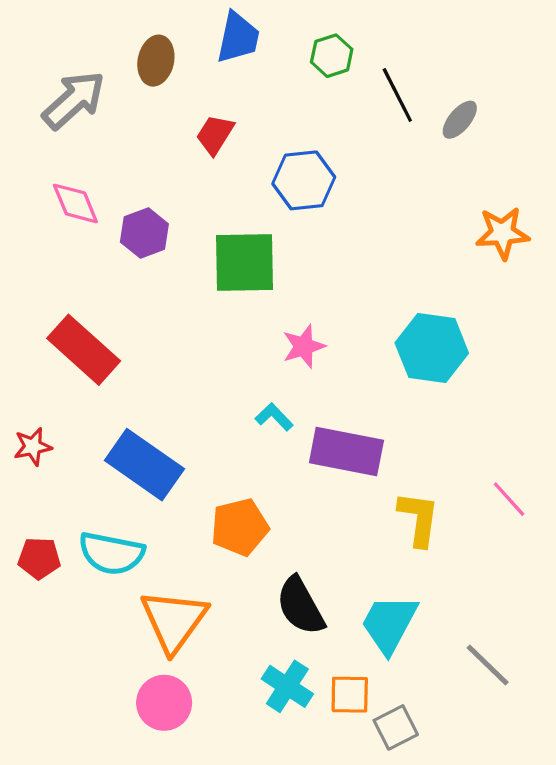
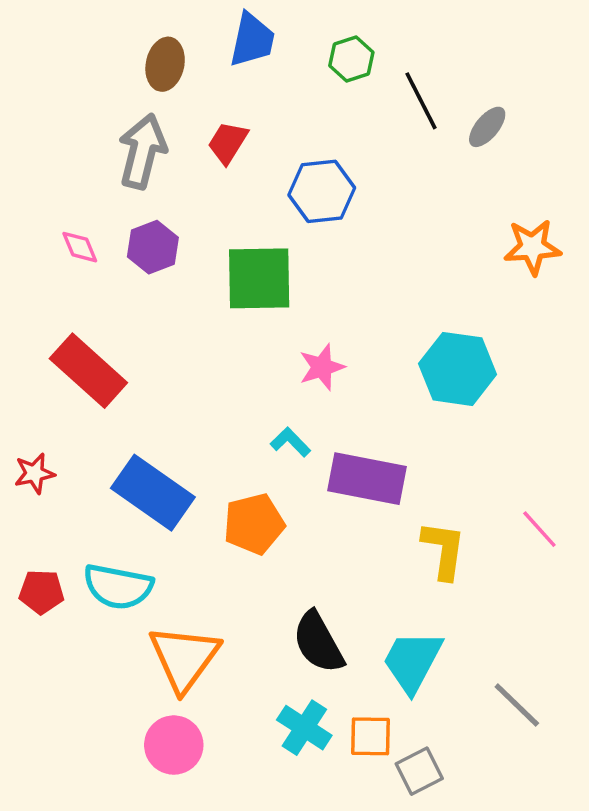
gray arrow: (74, 100) -> (142, 151), moved, turned -34
pink diamond: (75, 203) -> (80, 247), moved, size x0.7
orange pentagon: (240, 527) -> (254, 524), moved

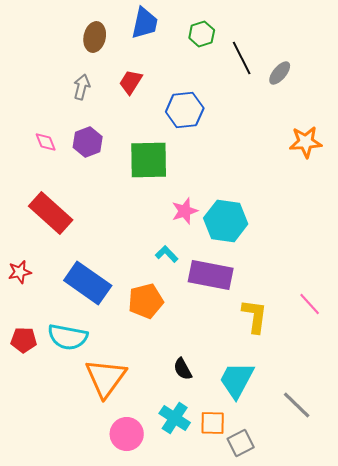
gray arrow: (142, 151) -> (82, 87), size x0.6
cyan hexagon: (458, 369) -> (226, 221), moved
black semicircle: (318, 642) -> (183, 369), size x0.6
pink circle: (174, 745) -> (127, 434), moved

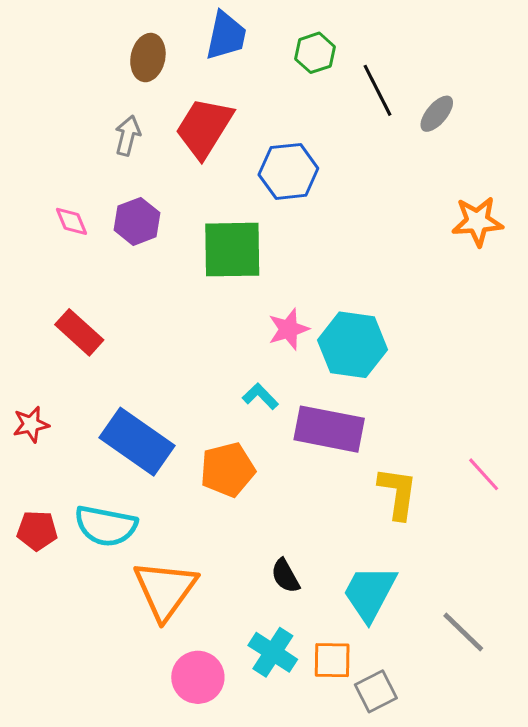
red trapezoid: (131, 82) -> (204, 128), size x1.6
red rectangle: (51, 213) -> (79, 332), size x0.7

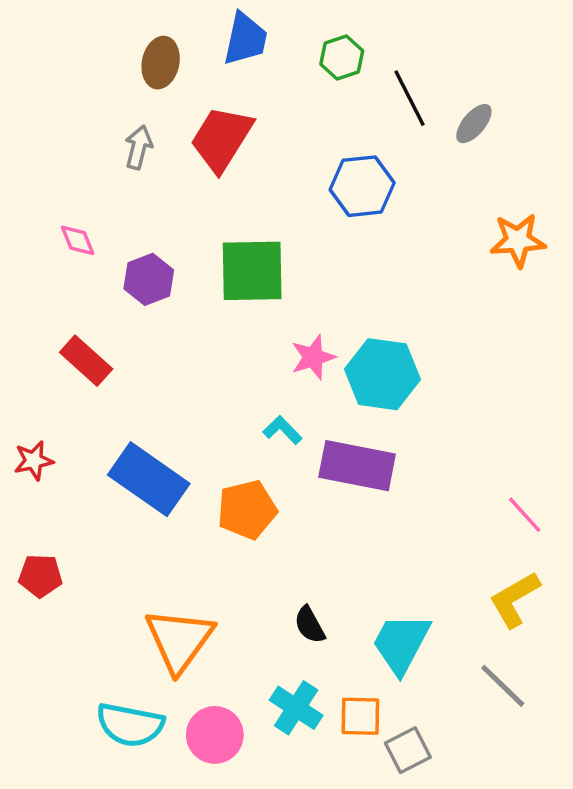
blue hexagon: (288, 171) -> (362, 186), moved
purple hexagon: (137, 221) -> (149, 279), moved
yellow L-shape: (398, 493) -> (515, 599), moved, turned -128
cyan semicircle: (106, 526) -> (130, 725), moved

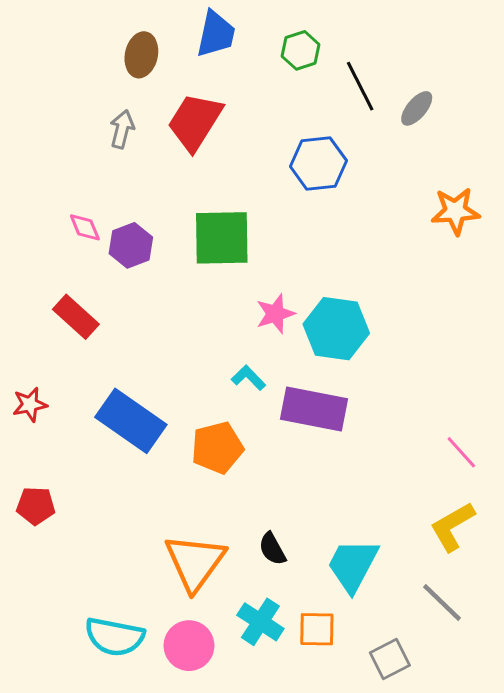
pink diamond: (78, 240) -> (85, 227), moved
orange triangle: (179, 640) -> (195, 562), moved
gray square: (408, 750) -> (390, 659), moved

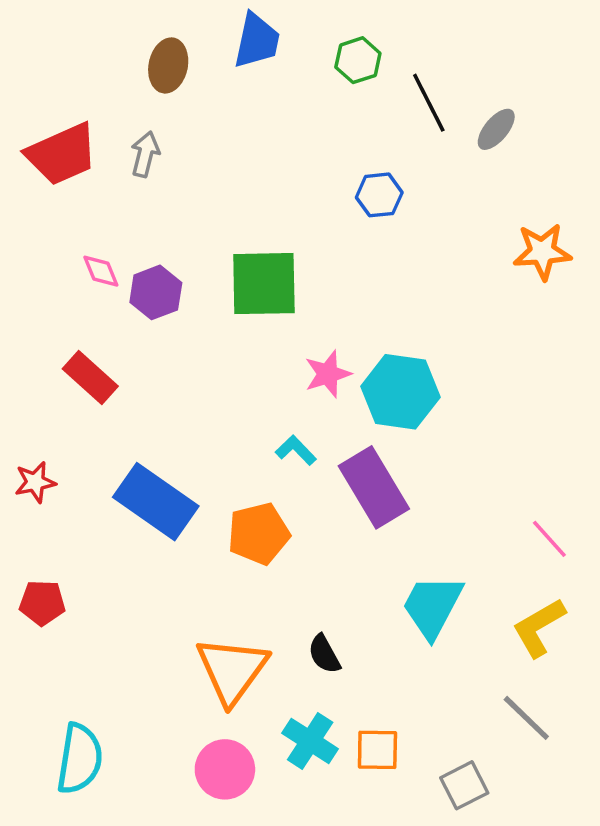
red trapezoid: (195, 122) -> (62, 154), moved, turned -146
blue hexagon: (318, 163) -> (379, 195), size x0.7
purple rectangle: (314, 409) -> (374, 487), turned 48
cyan trapezoid: (353, 565) -> (432, 606), moved
cyan semicircle: (115, 637) -> (80, 759), moved, turned -92

